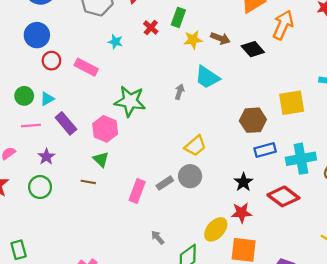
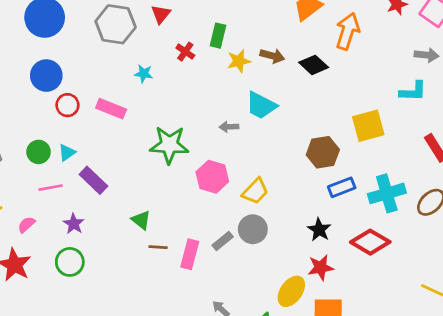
gray arrow: (179, 92) -> (229, 127), turned -104
pink hexagon: (105, 129) -> (212, 177), moved
brown line: (88, 182) -> (158, 247), moved

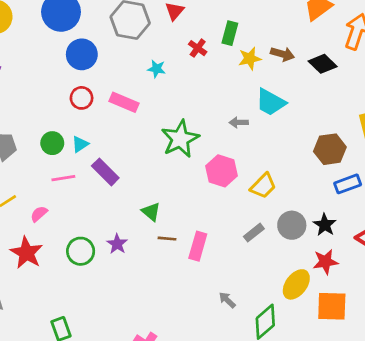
blue circle: (46, 76) -> (82, 54), moved
green star: (169, 145) -> (180, 139), turned -30
purple star: (74, 224) -> (117, 244), moved
gray circle: (253, 229) -> (292, 225), moved
gray rectangle: (223, 241) -> (254, 233), moved

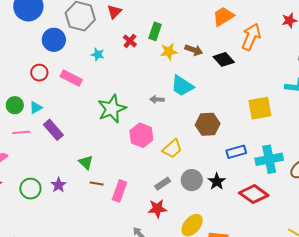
blue circle: (82, 54) -> (54, 40), moved
brown hexagon: (330, 149) -> (208, 124), moved
red star: (325, 262) -> (157, 209), moved

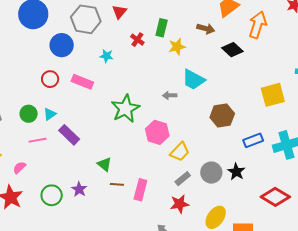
brown arrow: (194, 50) -> (206, 29), moved
yellow trapezoid: (172, 149) -> (180, 152), moved
red diamond: (254, 194) -> (275, 197), moved

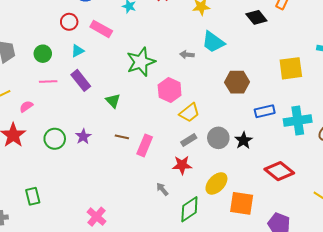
cyan triangle: (50, 114) -> (77, 51), moved
green triangle: (104, 164) -> (113, 101), moved

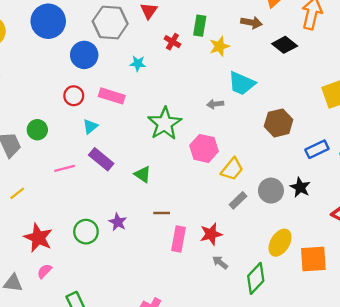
green circle: (43, 54) -> (37, 130), moved
pink semicircle: (26, 106) -> (44, 271), moved
pink rectangle: (145, 145) -> (179, 239), moved
red star: (182, 165) -> (211, 234), moved

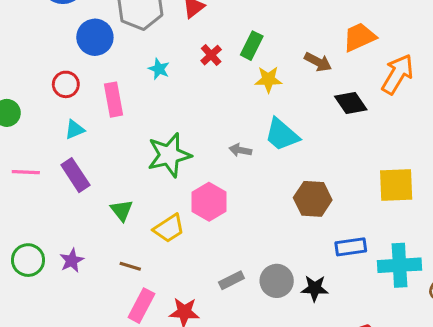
pink rectangle: (112, 96) -> (114, 100), turned 45
yellow trapezoid: (232, 169) -> (169, 228), moved
black star: (300, 187) -> (315, 288), turned 30

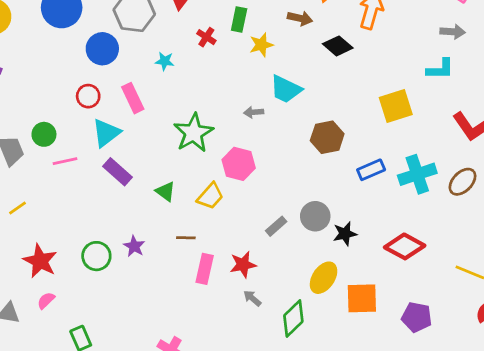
cyan triangle: (75, 130) -> (106, 133), size x1.6
pink line: (26, 172) -> (65, 161), moved
black star: (315, 288) -> (345, 234), moved

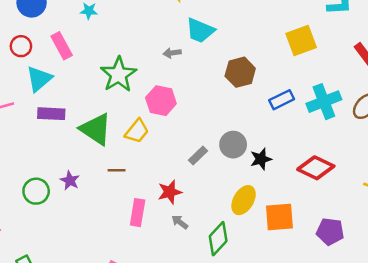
purple rectangle: (117, 172) -> (51, 114), turned -36
green triangle: (165, 191) -> (96, 129), size x1.8
pink rectangle: (205, 269) -> (138, 213), moved

